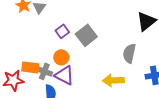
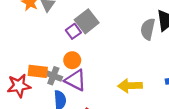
gray square: (86, 35) -> (87, 21), moved
gray semicircle: (129, 53) -> (148, 29), moved

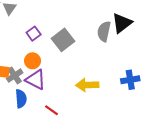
gray square: (87, 21) -> (63, 40), moved
gray cross: (53, 76) -> (15, 76), turned 35

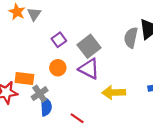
gray cross: (15, 76) -> (40, 94), moved
purple triangle: (36, 80) -> (89, 69), moved

